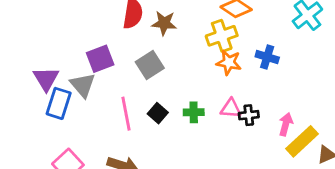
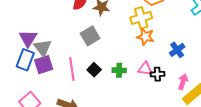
blue cross: (267, 57) -> (177, 50), moved, turned 35
purple square: (100, 59) -> (44, 65), moved
purple triangle: (46, 79) -> (28, 38), moved

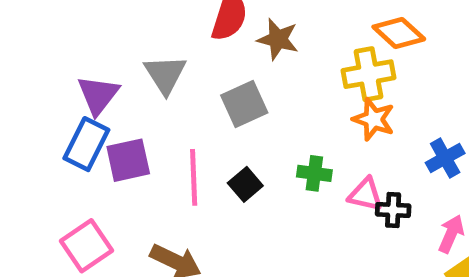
gray triangle: (43, 48) -> (165, 74), moved
green cross: (119, 70) -> (314, 173), moved

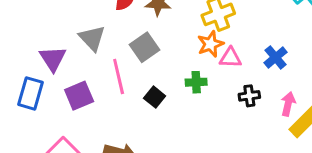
orange star: (374, 119) -> (210, 44), moved, turned -30
blue rectangle: (86, 144) -> (31, 93), moved
pink line: (194, 177) -> (119, 77), moved
pink triangle: (365, 195) -> (230, 58), moved

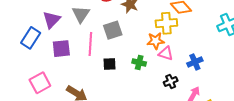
black cross: (249, 96) -> (171, 82), turned -32
black square: (155, 97) -> (110, 64), turned 32

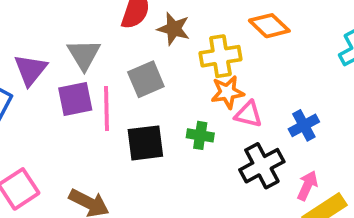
yellow cross: (166, 23) -> (220, 56), moved
purple square: (61, 49) -> (75, 99), moved
black square: (110, 64) -> (145, 143), size x1.5
black cross: (171, 82) -> (262, 166), size x1.6

